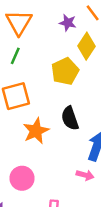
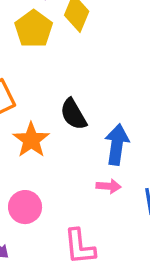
yellow pentagon: (65, 71) -> (34, 29), moved

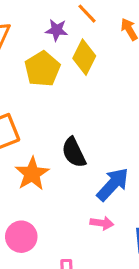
blue arrow: (117, 145) -> (113, 184), turned 30

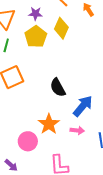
purple star: (57, 30) -> (35, 14), moved
orange star: (32, 174) -> (49, 124), moved

